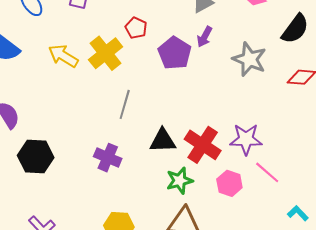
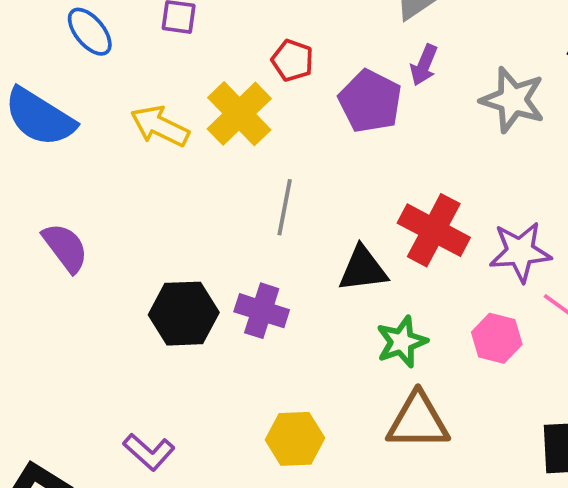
red cross: (203, 145) -> (434, 230), moved
black hexagon: (36, 157) -> (184, 314), moved

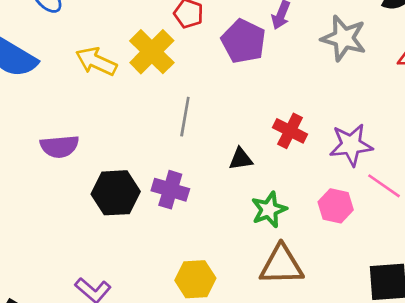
red cross: (434, 230) -> (290, 131), size x0.7
purple semicircle: (65, 248) -> (60, 146), moved, turned 123
black triangle: (363, 269) -> (241, 159), size x0.7

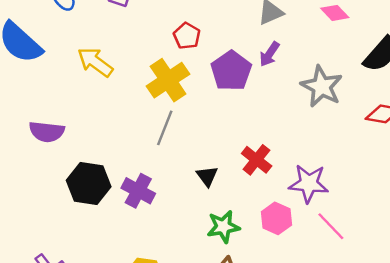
yellow cross: (152, 52) -> (168, 80), moved
black triangle: (241, 159) -> (207, 176), turned 50
pink hexagon: (336, 206) -> (276, 218), moved

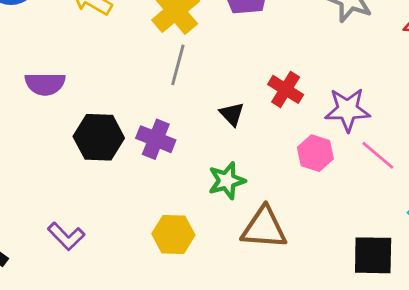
green star: (223, 227) -> (227, 181), moved

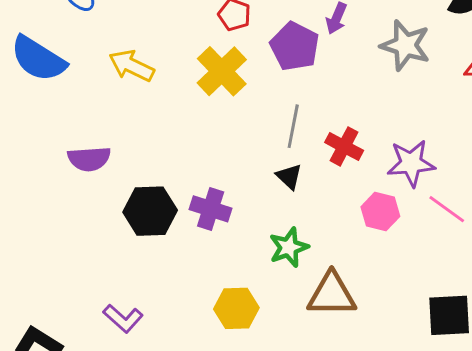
gray line: (178, 65) -> (293, 126), moved

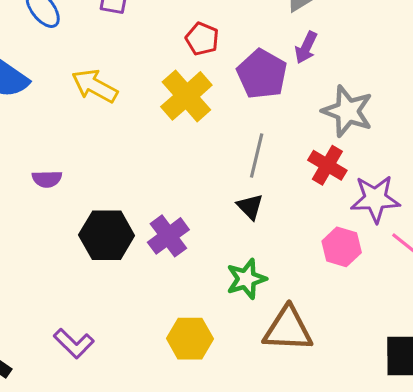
gray star: (405, 45) -> (348, 111), moved
red cross: (344, 146) -> (327, 165), moved
purple semicircle: (89, 159) -> (47, 179), size x0.7
purple cross: (211, 209) -> (168, 236), turned 33

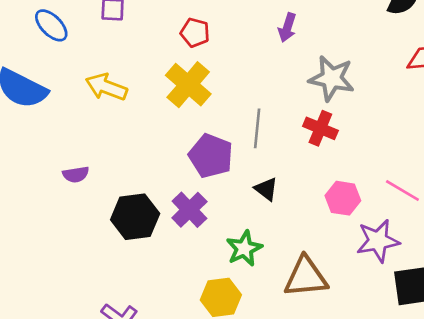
purple pentagon: (262, 74) -> (211, 156), moved
purple star: (375, 199) -> (378, 241), moved
black triangle: (250, 207) -> (266, 189), moved
green star: (246, 279) -> (244, 249), moved

